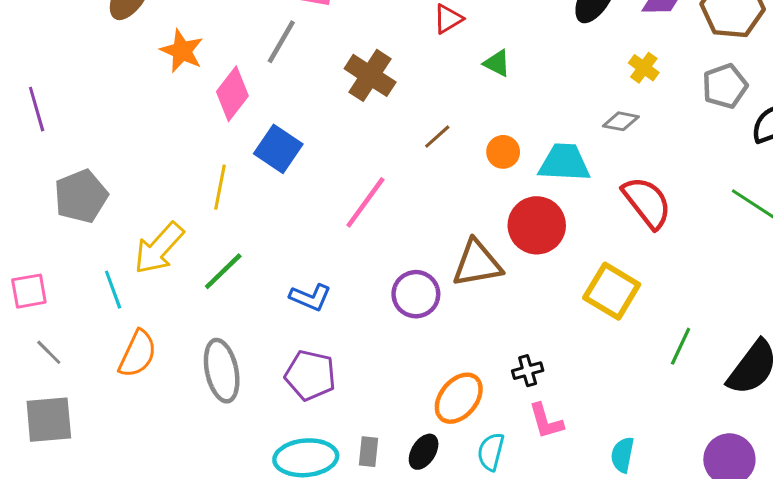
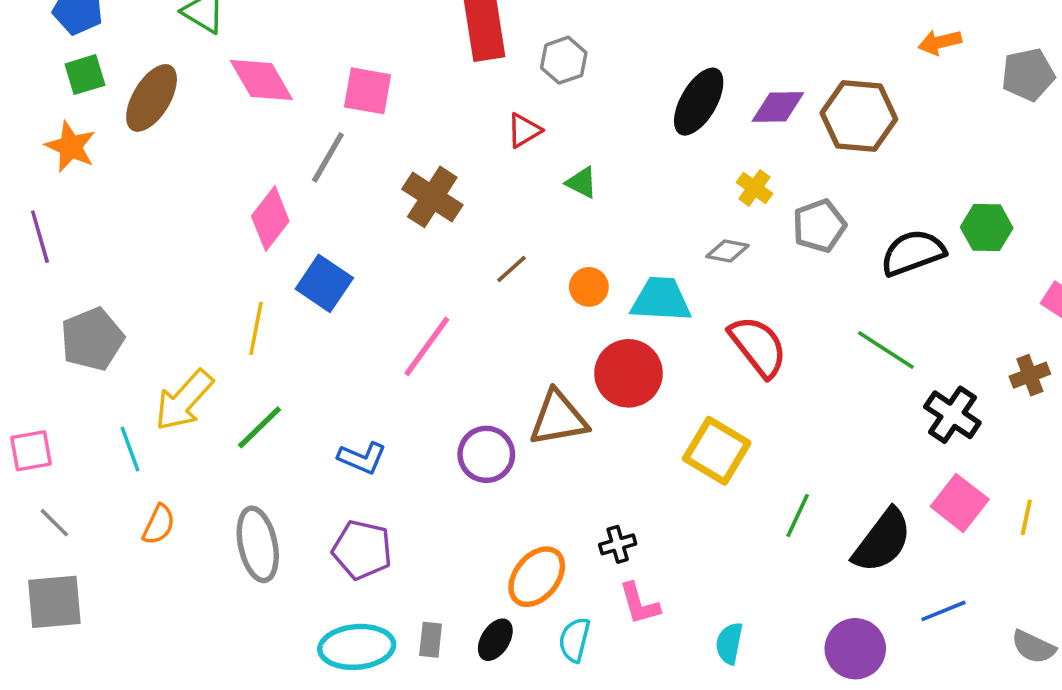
orange star: (182, 51) -> (71, 147), moved
gray pentagon: (725, 86) -> (819, 226), moved
orange semicircle: (138, 354) -> (159, 525), size x0.7

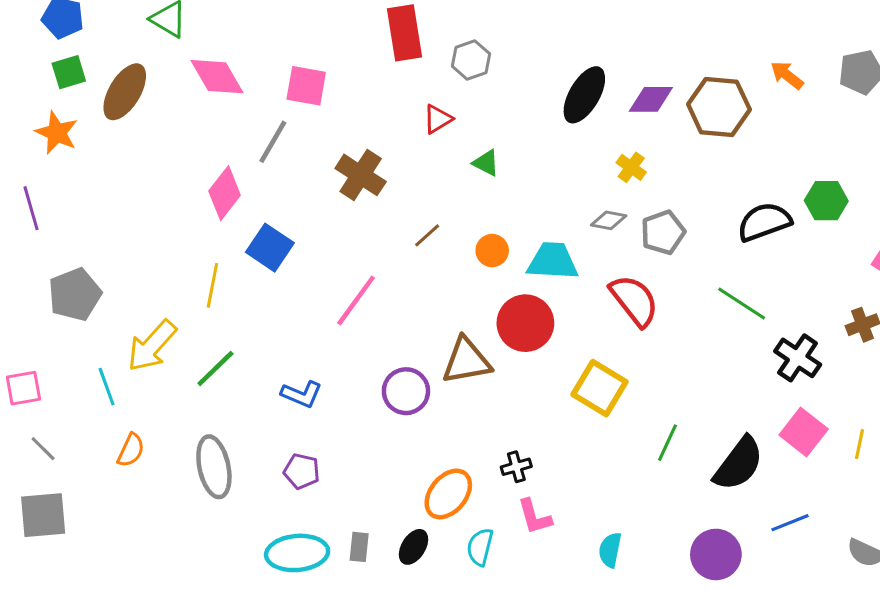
orange arrow: (940, 42) -> (787, 75), moved, turned 52
gray pentagon: (819, 226) -> (663, 232), moved
purple pentagon: (362, 550) -> (302, 471), size x0.7

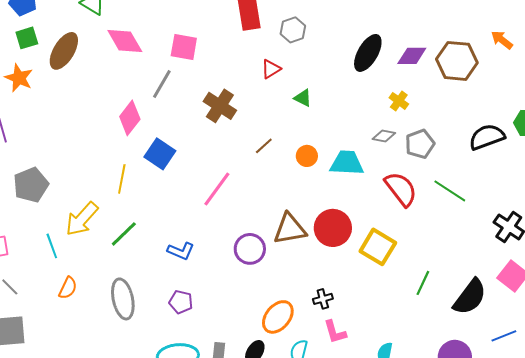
green line: (742, 303) -> (450, 191), moved
red circle: (525, 323) -> (333, 228), moved

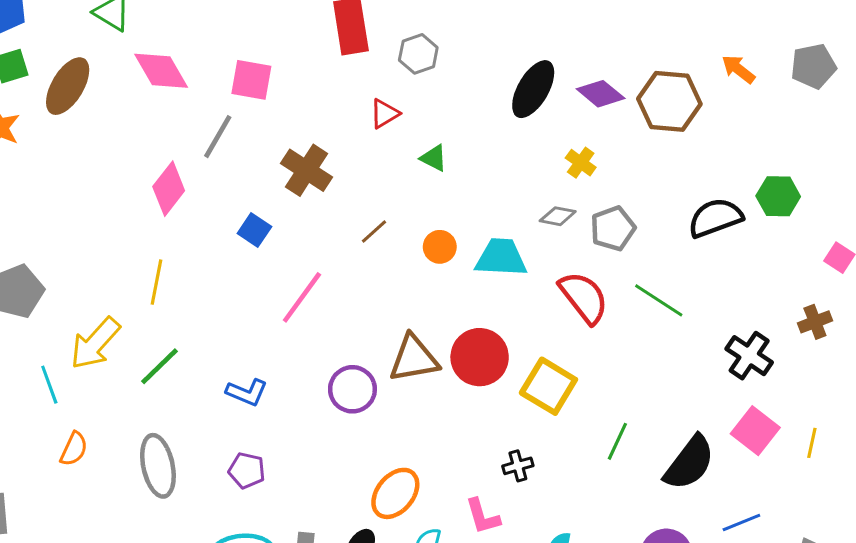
purple diamond: (412, 56) -> (601, 94), turned 40
blue square: (160, 154) -> (254, 230), moved, size x0.7
black cross: (323, 299) -> (518, 466), moved

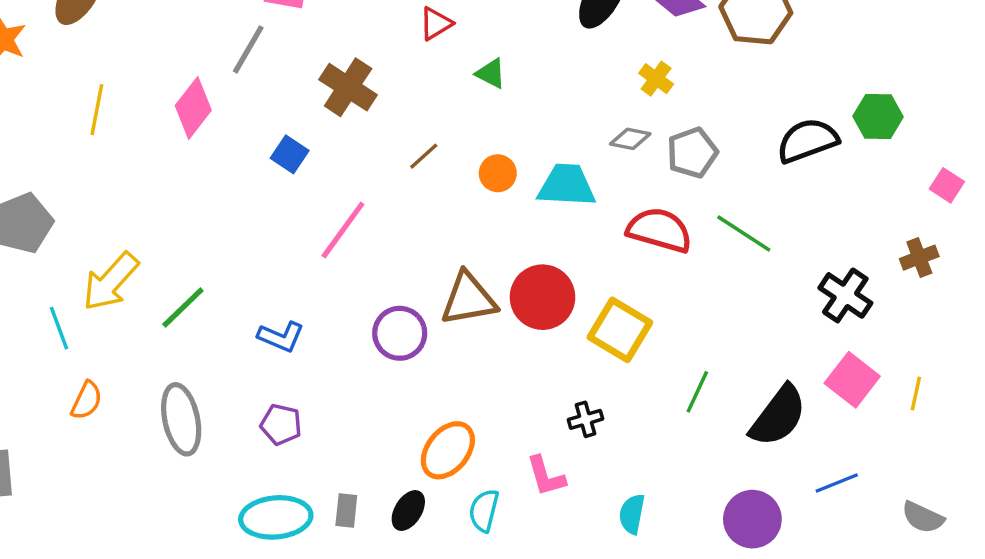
yellow line: (156, 282) -> (97, 110), moved
red semicircle: (584, 297) -> (660, 230), turned -36

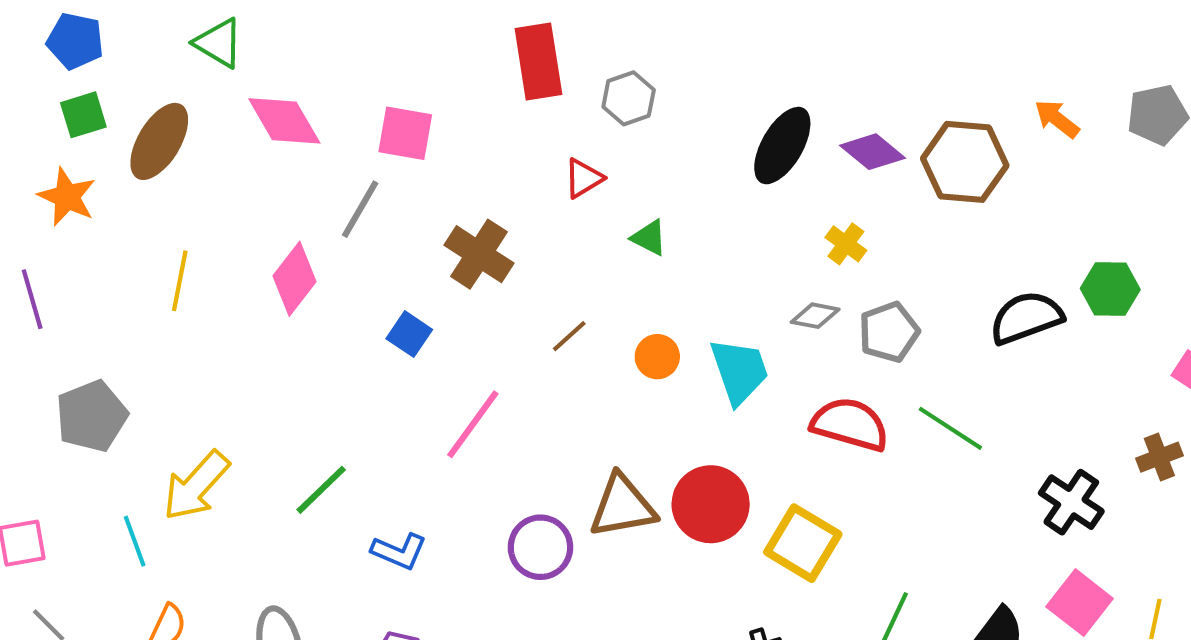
cyan trapezoid: (567, 185) -> (739, 371), turned 68
green line: (183, 307) -> (321, 490), moved

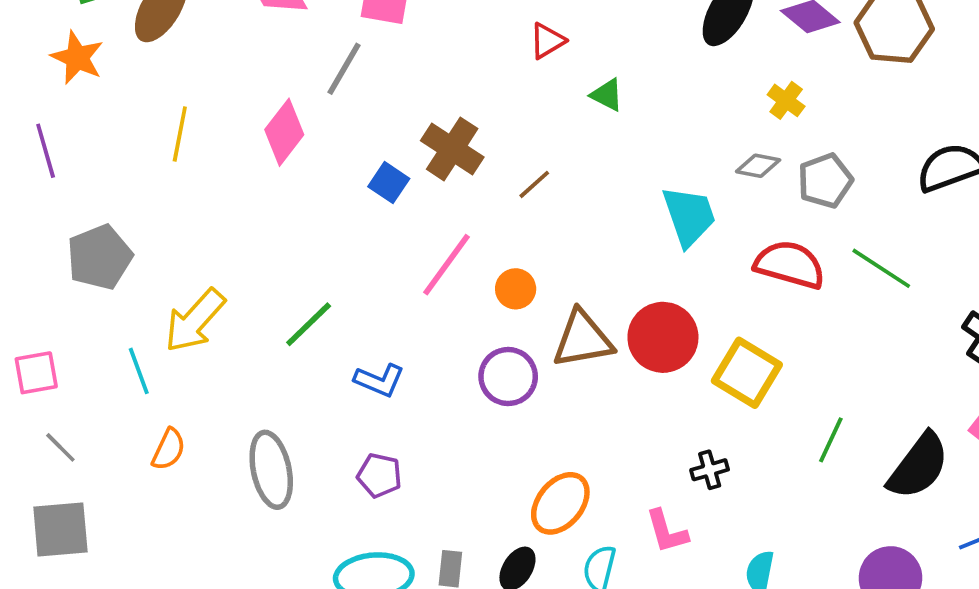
brown cross: (479, 254) -> (452, 149), moved
orange circle: (657, 357) -> (516, 289), moved

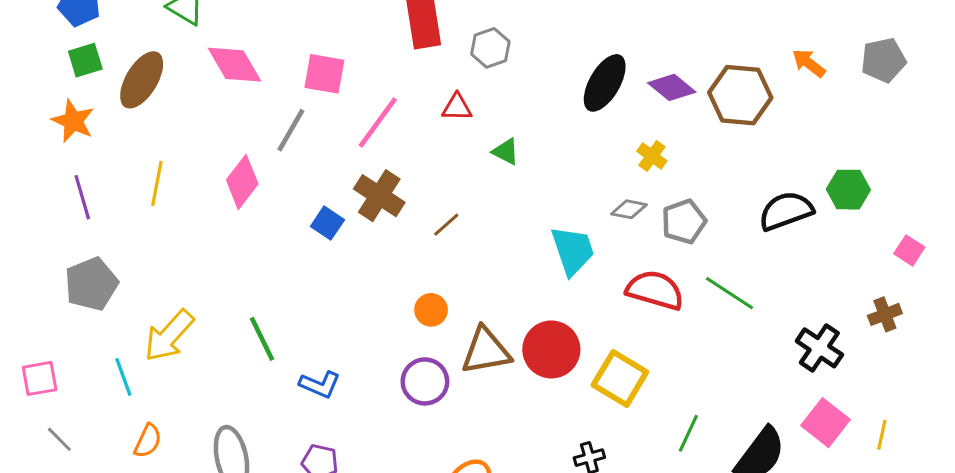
red triangle: (547, 41) -> (457, 107), turned 32
purple line: (46, 151) -> (82, 197), moved
pink line: (447, 265) -> (378, 123), moved
green line: (309, 324) -> (262, 339), turned -72

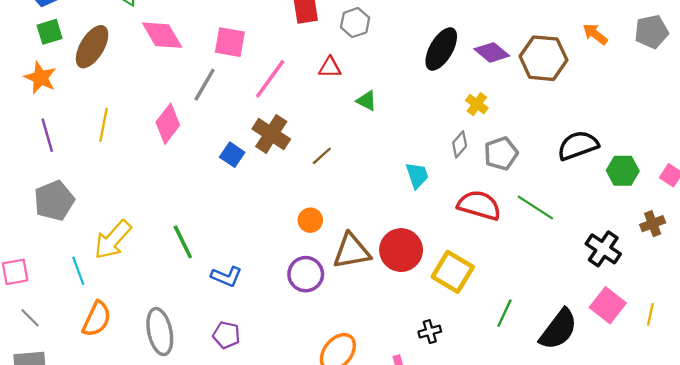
green hexagon: (848, 190) -> (623, 171), moved
gray diamond: (629, 209) -> (460, 144), turned -60
cyan trapezoid: (573, 250) -> (417, 175), size x0.7
orange semicircle: (148, 441) -> (97, 319), size x1.4

